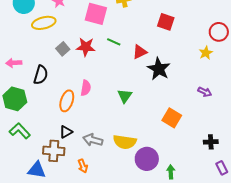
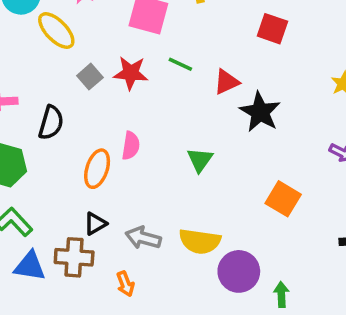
yellow ellipse: (44, 23) -> (56, 31), turned 60
blue triangle: (37, 170) -> (30, 266), moved

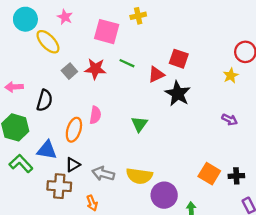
red square: (272, 29) -> (179, 59), moved
orange square: (283, 199) -> (209, 174), moved
blue triangle: (30, 266) -> (47, 150), moved

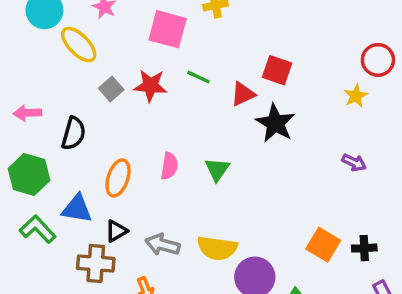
pink semicircle: (95, 115) -> (169, 166), moved

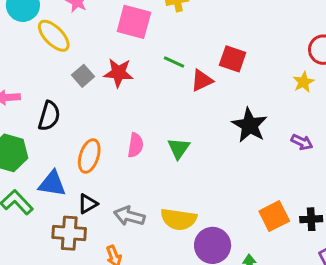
green line: (198, 77) -> (174, 62), moved
black star: (275, 123) -> (250, 125), moved
orange square: (323, 245) -> (274, 216), turned 32

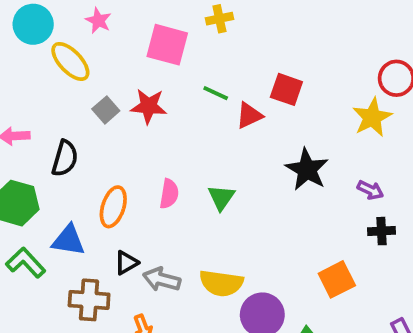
yellow star: (303, 82) -> (372, 117), size x1.5
black triangle: (88, 204) -> (126, 263), moved
black cross: (311, 219) -> (382, 231), moved

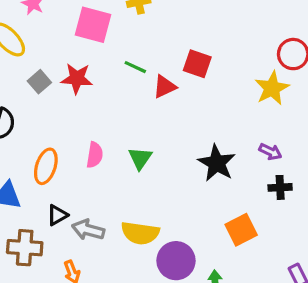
black star: (307, 170) -> (217, 163), moved

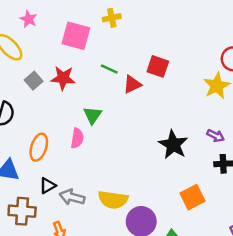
green triangle: (140, 158) -> (93, 115), moved

